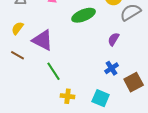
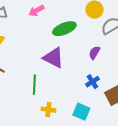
purple triangle: (43, 40) -> (53, 58), moved
green line: (54, 71) -> (34, 85), turned 36

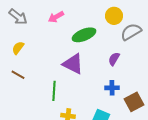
blue cross: (92, 82) -> (112, 88), turned 32

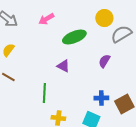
purple triangle: (73, 64) -> (63, 66), size x0.6
blue cross: (112, 88) -> (101, 98), moved

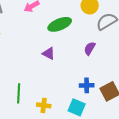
green line: (44, 93) -> (19, 93), moved

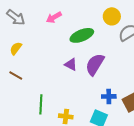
purple semicircle: (90, 48) -> (95, 64), moved, size x1.6

